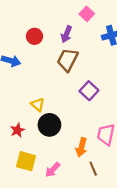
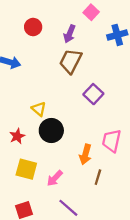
red circle: (34, 36) -> (33, 27), moved
brown line: (93, 169) -> (98, 177), turned 40

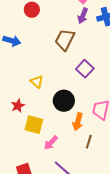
purple arrow: (70, 34) -> (83, 16), moved
black circle: (51, 130) -> (64, 101), moved
yellow square: (26, 169) -> (34, 125), moved

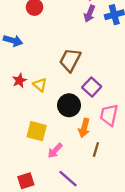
brown trapezoid: (65, 40) -> (70, 60), moved
purple square: (85, 69) -> (92, 87), moved
red star: (18, 106) -> (19, 80), moved

